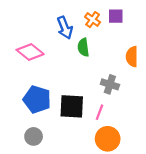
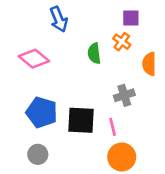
orange cross: (93, 20) -> (122, 42), moved
blue arrow: (65, 28) -> (59, 19), moved
gray cross: (110, 84) -> (124, 95), turned -36
pink line: (100, 112) -> (113, 127), turned -35

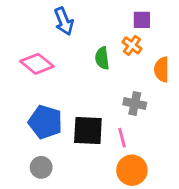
gray cross: (124, 95) -> (135, 104), turned 30

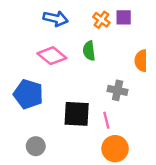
blue arrow: (64, 21) -> (56, 19), turned -55
orange cross: (132, 45) -> (101, 20), moved
pink diamond: (37, 64) -> (52, 56), moved
blue pentagon: (45, 122) -> (28, 94), moved

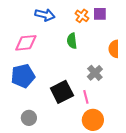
pink diamond: (52, 56) -> (26, 43), moved, turned -45
gray cross: (118, 90) -> (95, 73), turned 35
blue pentagon: (28, 94) -> (23, 76), turned -30
black square: (77, 114) -> (62, 92), turned -30

